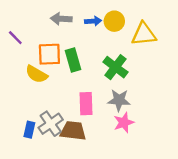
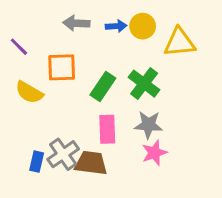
green rectangle: (73, 60) -> (103, 86), moved, turned 50
yellow semicircle: (36, 74) -> (29, 92), moved

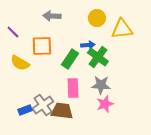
blue arrow: (116, 26) -> (88, 45), moved
blue rectangle: (37, 162) -> (25, 110), turned 56

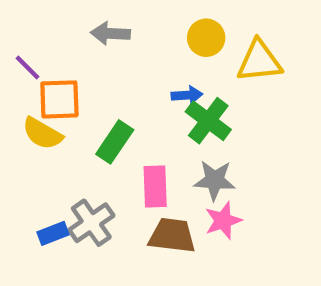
orange square: (42, 46) -> (59, 99), moved
green rectangle: (70, 59) -> (115, 142), moved
brown trapezoid: (62, 111) -> (172, 235), moved

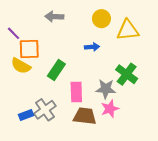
green cross: (208, 121) -> (127, 74), moved

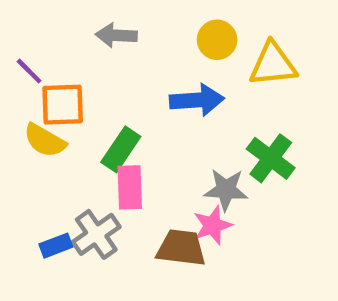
blue arrow: (92, 47) -> (197, 100), size x1.6
pink rectangle: (76, 92) -> (130, 187), moved
pink star: (110, 109) -> (213, 225), moved

